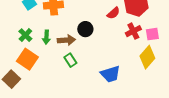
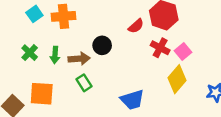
red cross: (133, 31) -> (160, 48), turned -35
pink square: (152, 34) -> (183, 51), turned -32
orange square: (27, 59) -> (42, 94), moved, turned -30

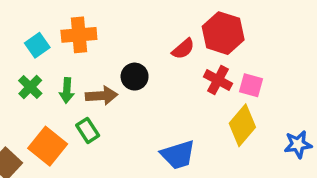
cyan square: (34, 14) -> (37, 45), moved
pink square: (183, 51) -> (251, 85), turned -35
green rectangle: (84, 83) -> (88, 130), moved
orange square: (42, 94) -> (48, 146), turned 35

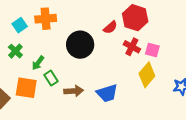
black circle: (135, 77) -> (80, 45), size x1.6
green arrow: (67, 90) -> (38, 63), moved, turned 32
brown arrow: (102, 96) -> (74, 91), moved
orange square: (48, 146) -> (26, 88), turned -30

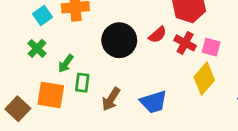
red semicircle: (110, 27) -> (158, 35), moved
green rectangle: (51, 78) -> (82, 83), turned 40
brown arrow: (74, 91) -> (111, 99), turned 126

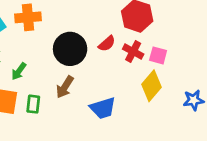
green rectangle: (82, 83) -> (33, 104), moved
brown arrow: (111, 99) -> (65, 87), moved

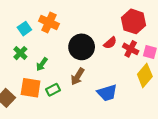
orange cross: (28, 17) -> (49, 22), turned 30
green rectangle: (33, 104) -> (53, 90), turned 56

